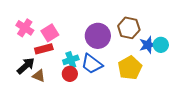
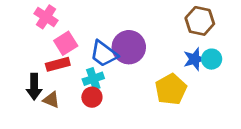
pink cross: (25, 28) -> (46, 17), moved
brown hexagon: (129, 28) -> (200, 21), moved
blue trapezoid: (92, 64) -> (104, 54), moved
black arrow: (26, 66) -> (34, 87), turned 132

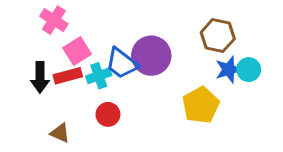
brown hexagon: (200, 21) -> (218, 36), moved
cyan cross: (93, 79) -> (99, 76), moved
black arrow: (34, 87) -> (40, 77), moved
brown triangle: (51, 100) -> (60, 133), moved

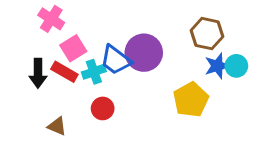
red rectangle: (68, 76) -> (64, 72), turned 45

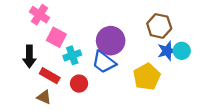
pink square: (73, 48) -> (56, 37), turned -30
blue trapezoid: (116, 60) -> (104, 62), moved
red rectangle: (64, 72) -> (50, 76), moved

